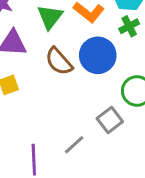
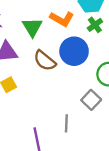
gray line: (74, 145) -> (66, 123), turned -36

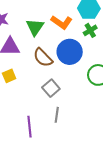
gray square: (91, 100) -> (51, 88), moved

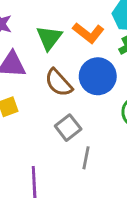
gray line: (57, 115) -> (86, 158), moved

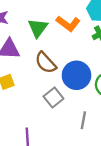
blue circle: (98, 76) -> (76, 75), moved
gray line: (86, 158) -> (83, 120), moved

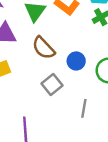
blue circle: (76, 75) -> (76, 61), size x0.6

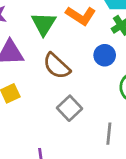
blue circle: (76, 61) -> (105, 55), moved

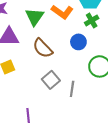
gray line: (109, 134) -> (72, 89), moved

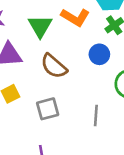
gray square: (51, 80) -> (48, 109), moved, turned 30

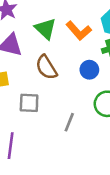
green triangle: (40, 26) -> (45, 29), turned -35

